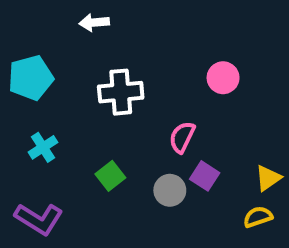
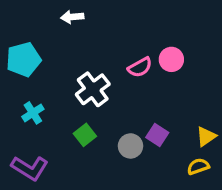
white cross: (121, 92) -> (93, 89), moved, turned -32
pink semicircle: (182, 137) -> (140, 67), moved, turned -145

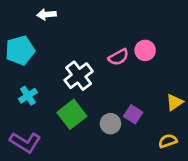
white arrow: (72, 17) -> (47, 14), moved
green square: (85, 135) -> (72, 114), size x1.5
yellow triangle: (206, 137) -> (174, 102), moved

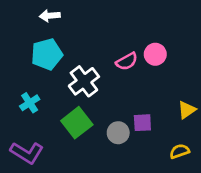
cyan pentagon: (20, 50) -> (47, 54), moved
purple square: (133, 114) -> (142, 123), turned -36

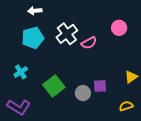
pink circle: (155, 54) -> (119, 28), moved
white cross: (84, 81) -> (67, 34), moved

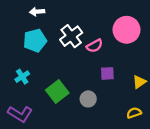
pink circle: (119, 28) -> (127, 30), size x1.6
purple square: (100, 86) -> (107, 73), moved

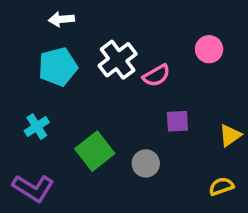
pink circle: (127, 30) -> (209, 49), size x0.6

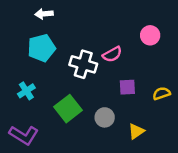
white cross: (118, 60) -> (83, 64), moved, turned -36
yellow triangle: (230, 135) -> (136, 131), moved
yellow semicircle: (221, 186) -> (161, 93), moved

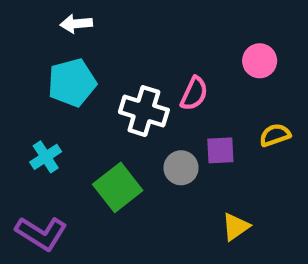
pink semicircle: (112, 54) -> (194, 94), turned -36
yellow semicircle: (161, 93) -> (275, 135), moved
gray circle: (105, 117) -> (181, 168), moved

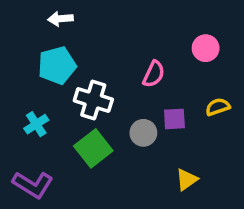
white cross: (144, 111) -> (93, 100), moved

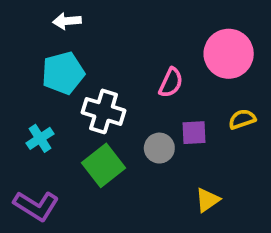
pink circle: (206, 48) -> (229, 54), size x1.6

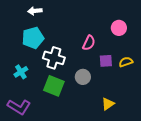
pink circle: (229, 54) -> (119, 28), size x0.6
purple square: (194, 133) -> (106, 61), moved
green square: (104, 165) -> (54, 86), turned -30

